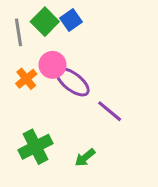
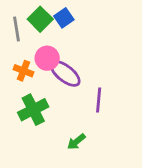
orange cross: (26, 79) -> (23, 71), turned -30
purple line: (110, 111) -> (99, 100), turned 55
green cross: (36, 147) -> (33, 110), moved

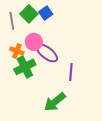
green cross: (33, 110) -> (25, 67), moved
green arrow: (76, 142) -> (55, 102), size x1.6

